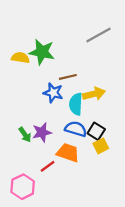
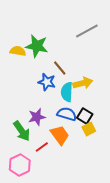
brown line: (68, 77) -> (60, 68), turned 63
green arrow: (25, 135) -> (22, 131), moved, size x1.5
orange trapezoid: (68, 153) -> (60, 135), turned 35

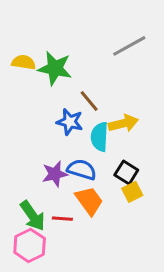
yellow semicircle: (18, 51) -> (24, 62), moved
blue semicircle: (67, 114) -> (82, 169), moved
green arrow: (22, 131) -> (33, 216), moved
red line: (42, 147) -> (62, 219), turned 40

